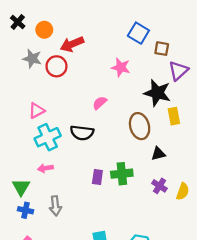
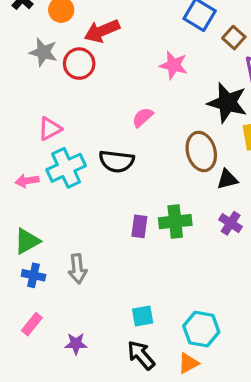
brown square: (162, 49) -> (234, 38), turned 32
black triangle: (158, 154) -> (227, 179), moved
pink arrow: (45, 168) -> (27, 181), moved
purple cross: (159, 186) -> (231, 223), moved
green triangle: (21, 187) -> (27, 241), turned 30

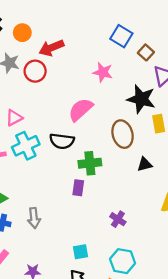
pink semicircle: (143, 117) -> (81, 110), size x1.6
black triangle: (227, 179) -> (145, 164), moved
green cross: (175, 222) -> (90, 163), moved
purple cross: (231, 223) -> (118, 219), moved

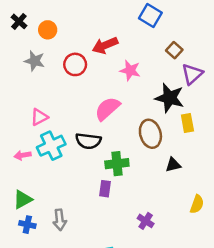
blue square: (121, 36) -> (150, 16), moved
red arrow: (51, 48) -> (105, 45), moved
red circle: (35, 71) -> (75, 64), moved

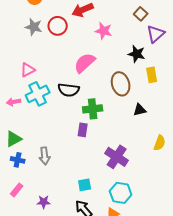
gray star: (35, 61) -> (34, 27), moved
black star: (169, 98) -> (137, 54), size x0.7
purple cross: (146, 221) -> (117, 157), size x1.6

